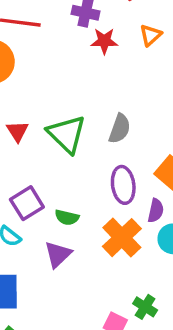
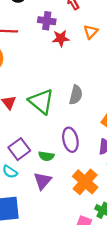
purple ellipse: (123, 185) -> (70, 140), moved
orange cross: (122, 238) -> (85, 182), moved

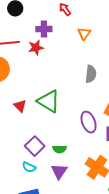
red star: (61, 38) -> (36, 48), moved
gray semicircle: (76, 95) -> (91, 74), moved
purple ellipse: (70, 140) -> (89, 122), moved

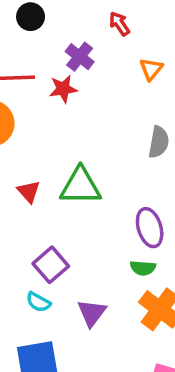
purple cross: (44, 29) -> (80, 57), turned 35
green triangle: (49, 101) -> (80, 186), turned -35
green semicircle: (60, 149) -> (143, 268), moved

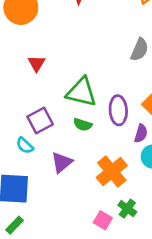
green triangle: (80, 186) -> (81, 92), moved
green semicircle: (143, 268) -> (83, 125), moved

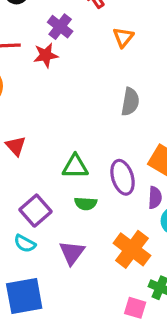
green triangle: (81, 92) -> (75, 167), size x0.7

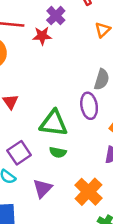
green triangle: (75, 167) -> (54, 123), size x1.4
purple ellipse: (123, 177) -> (89, 106), moved

